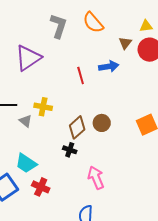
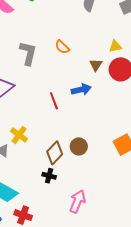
orange semicircle: (93, 23) -> (62, 47), size x0.7
yellow cross: (43, 107) -> (19, 135), turned 30
pink arrow: (96, 178) -> (77, 201), turned 50

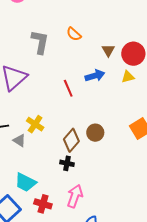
yellow triangle: (115, 46) -> (128, 77), moved
pink arrow: (77, 201) -> (75, 196), moved

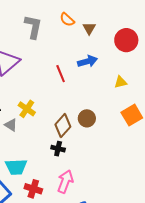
brown triangle: (108, 50) -> (89, 28), moved
yellow triangle: (128, 77) -> (121, 82), moved
cyan trapezoid: (25, 182) -> (16, 167), turned -30

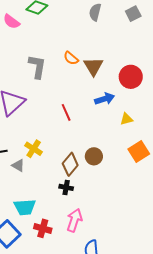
brown triangle: (89, 28) -> (93, 66), size x1.5
blue arrow: (87, 61) -> (105, 99), moved

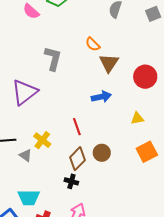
orange semicircle: (71, 58) -> (93, 44), moved
blue arrow: (105, 99) -> (101, 97), moved
red line: (66, 112) -> (77, 127), moved

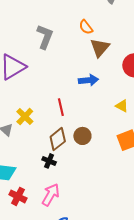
yellow triangle: (137, 118) -> (122, 106), turned 32

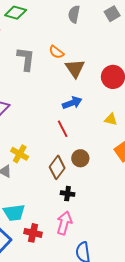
gray L-shape: (45, 37) -> (26, 59), moved
red line: (61, 107) -> (63, 129), moved
black cross: (49, 161) -> (68, 194), moved

